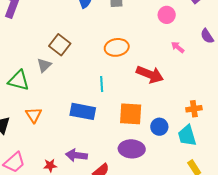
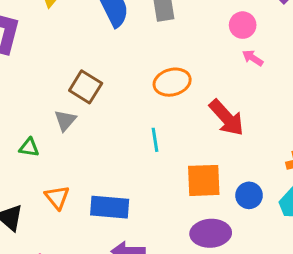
pink arrow: (178, 47) -> (253, 58), moved
red arrow: (150, 74) -> (227, 118), turned 32
green triangle: (19, 81) -> (29, 147), size x0.6
blue rectangle: (83, 111) -> (110, 207), moved

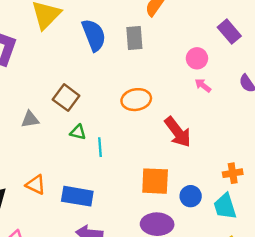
gray triangle: (65, 120) -> (30, 119), moved, turned 36
cyan line: (155, 140) -> (100, 147), moved
green triangle: (29, 147) -> (78, 132), moved
orange triangle: (57, 197) -> (36, 185), turned -30

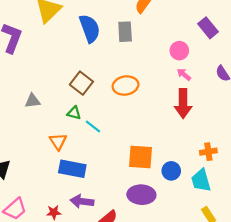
brown square: (66, 98) -> (81, 83), moved
red arrow: (178, 132) -> (183, 103), moved, turned 36
cyan line: (100, 147) -> (93, 126), turned -49
orange triangle: (36, 185) -> (58, 141), moved, turned 30

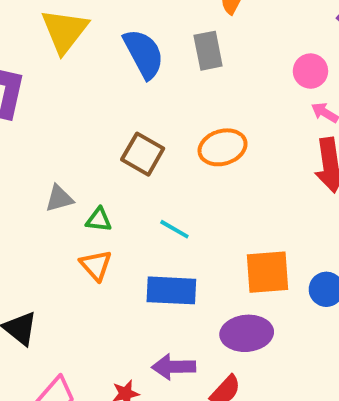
green triangle: (74, 113) -> (99, 220), moved
orange triangle: (58, 141) -> (96, 265), moved
blue rectangle: (72, 169) -> (171, 290), moved
purple ellipse: (141, 195) -> (247, 333), moved

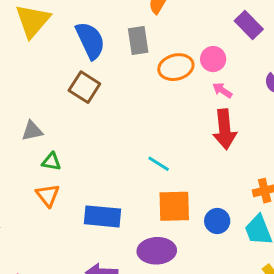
orange ellipse: (223, 147) -> (176, 67), moved
brown square: (143, 154) -> (84, 87), moved
gray triangle: (59, 199) -> (32, 131), moved
cyan line: (174, 229) -> (159, 164), moved

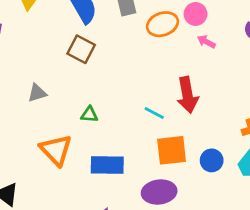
red arrow: (225, 129) -> (187, 95), moved
green triangle: (51, 162) -> (89, 115), moved
orange triangle: (48, 195) -> (56, 150), size x1.5

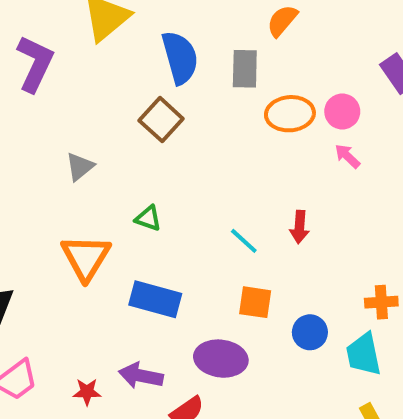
gray triangle: (37, 93) -> (80, 167), turned -36
red arrow: (187, 95) -> (299, 227), size x0.6
orange square: (172, 150) -> (255, 302), size x0.7

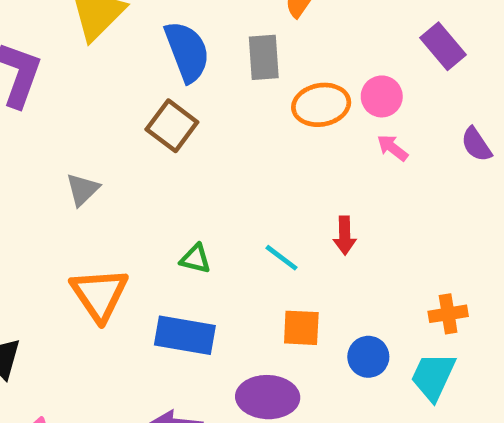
green triangle: (148, 218) -> (195, 259), moved
cyan trapezoid: (364, 354) -> (433, 376), turned 42

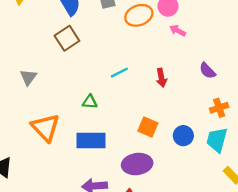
brown square: (172, 126) -> (67, 38), turned 30
purple semicircle: (476, 144) -> (207, 71), moved
cyan line: (281, 258) -> (119, 73), moved, turned -54
orange square: (301, 328) -> (148, 127), turned 30

